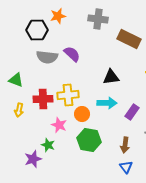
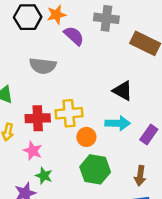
black hexagon: (37, 30) -> (28, 17), moved
purple semicircle: (72, 54) -> (74, 36), moved
black triangle: (111, 77) -> (123, 91), turned 36
pink star: (59, 125) -> (33, 151), moved

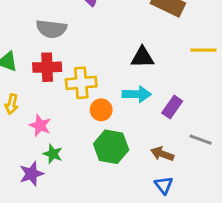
black triangle: (123, 91) -> (142, 57), turned -30
red cross: (38, 118) -> (47, 67), moved
brown arrow: (140, 176) -> (162, 154), turned 102

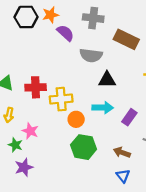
gray semicircle: (51, 29) -> (91, 55), moved
green star: (53, 154) -> (15, 145), moved

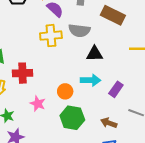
red cross: (36, 87) -> (23, 73), moved
yellow cross: (61, 99) -> (51, 36), moved
pink star: (30, 131) -> (38, 104), moved

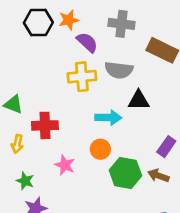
cyan arrow: (91, 80) -> (108, 118), moved
green hexagon: (72, 118) -> (125, 173), moved
brown arrow: (109, 123) -> (158, 176), moved

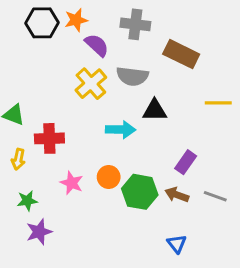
yellow cross: (82, 77) -> (91, 84), turned -36
orange circle: (100, 149) -> (109, 177), moved
green star: (25, 181) -> (27, 201), turned -30

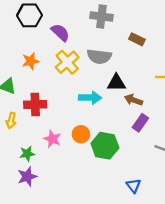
orange star: (76, 20) -> (31, 61), moved
purple semicircle: (97, 45) -> (60, 32), moved
brown rectangle: (181, 54) -> (137, 39), size x0.6
brown arrow: (177, 195) -> (133, 100), moved
green star: (27, 201) -> (27, 154), moved

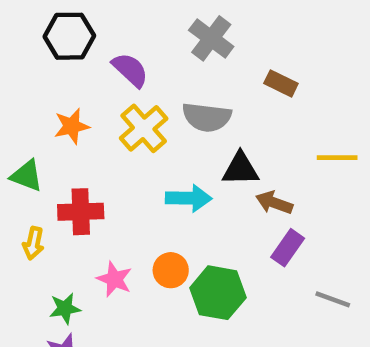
gray cross: (101, 16) -> (211, 38), turned 30

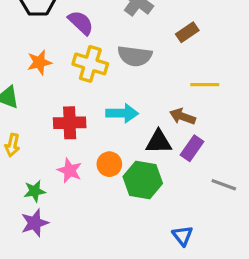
brown rectangle: (281, 83) -> (187, 32), turned -60
yellow cross: (144, 128) -> (90, 64), turned -32
yellow line: (337, 158) -> (205, 85), moved
black triangle: (240, 169) -> (159, 142), moved
red cross: (81, 212) -> (70, 123), moved

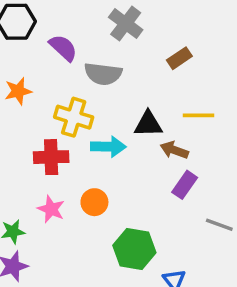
gray semicircle: (135, 56) -> (103, 74), moved
yellow cross: (90, 64) -> (74, 117), moved
black triangle: (159, 142) -> (148, 124), moved
green hexagon: (143, 180) -> (134, 249), moved

